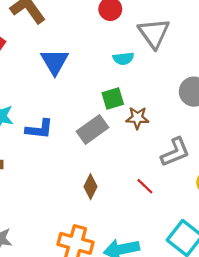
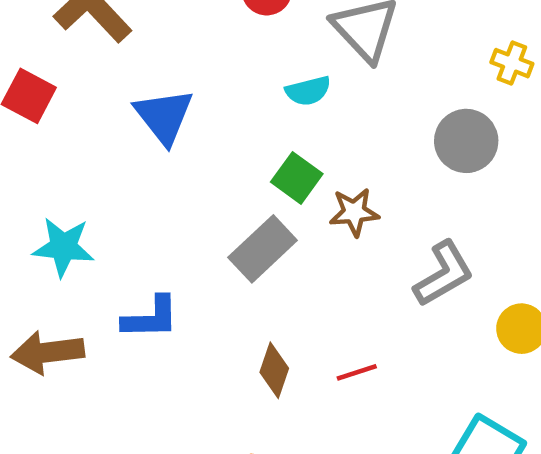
green square: (113, 98) -> (297, 178), turned -30
blue L-shape: (39, 129) -> (151, 318), moved
red line: (145, 186) -> (357, 372), moved, turned -54

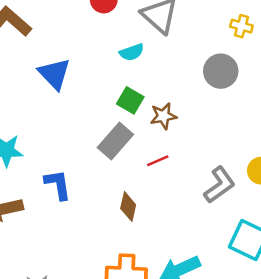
gray L-shape: (444, 274) -> (219, 185), moved
blue L-shape: (151, 318) -> (58, 185), turned -92
red line: (357, 372) -> (158, 161), moved

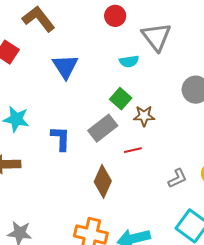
blue L-shape: (58, 185) -> (61, 138), moved
gray L-shape: (219, 185) -> (177, 178), size x0.7
brown diamond: (128, 207) -> (103, 181), size x1.4

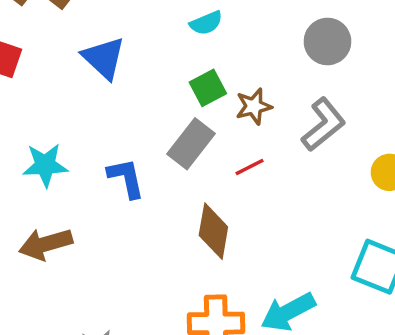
green square: (121, 99) -> (208, 88), turned 35
gray L-shape: (177, 178) -> (323, 124), moved, size x1.5

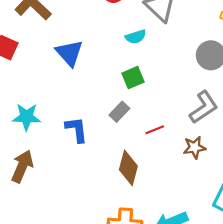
brown star: (254, 106) -> (194, 147), moved
gray rectangle: (191, 144) -> (119, 112), size x0.7
brown arrow: (46, 244) -> (22, 166), turned 124

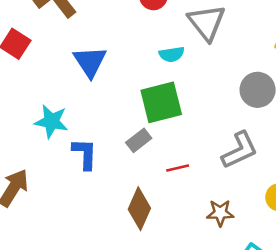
green square: (133, 78) -> (161, 102), size x1.6
cyan star: (26, 117) -> (51, 121), moved
brown star: (194, 147) -> (220, 213), moved

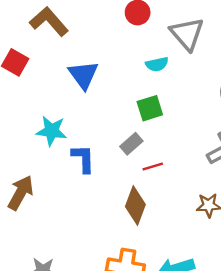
green square: (161, 102) -> (150, 108), size x0.7
red line: (178, 168) -> (153, 166), moved

